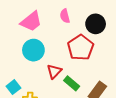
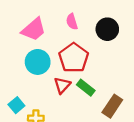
red pentagon: (80, 48) -> (74, 58), moved
green rectangle: (72, 83) -> (86, 88), moved

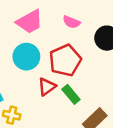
pink semicircle: (72, 22) -> (71, 22), turned -63

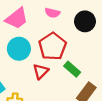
green rectangle: (71, 94) -> (72, 69), moved

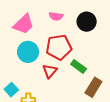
red pentagon: (53, 46) -> (59, 47), turned 30

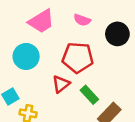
cyan circle: (28, 52) -> (26, 56), moved
green rectangle: (79, 66) -> (89, 95), moved

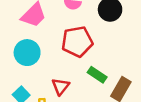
red triangle: (61, 84) -> (61, 86), moved

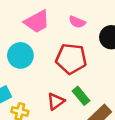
red triangle: (61, 86) -> (56, 101), moved

